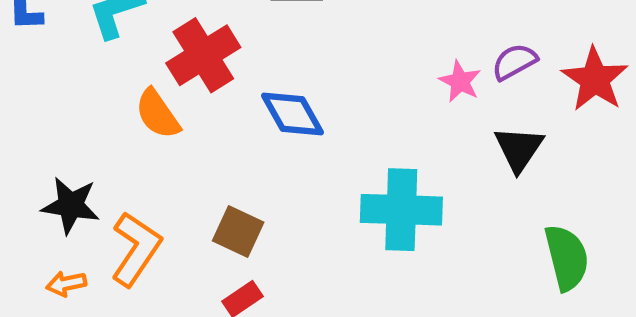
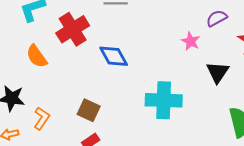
purple semicircle: (514, 62) -> (217, 18), moved
orange semicircle: (158, 114) -> (37, 56), moved
orange L-shape: (136, 249) -> (42, 118), size x0.7

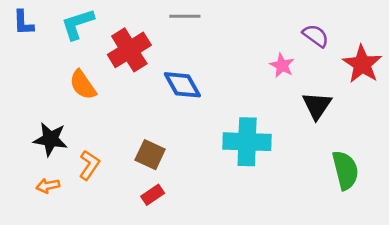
purple semicircle: (217, 18) -> (316, 36), turned 65

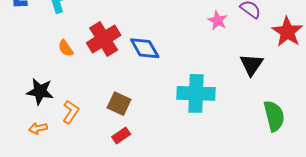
red cross: (129, 50) -> (104, 39), moved
pink star: (282, 65) -> (218, 21), moved
orange semicircle: (83, 85) -> (66, 48), size x0.7

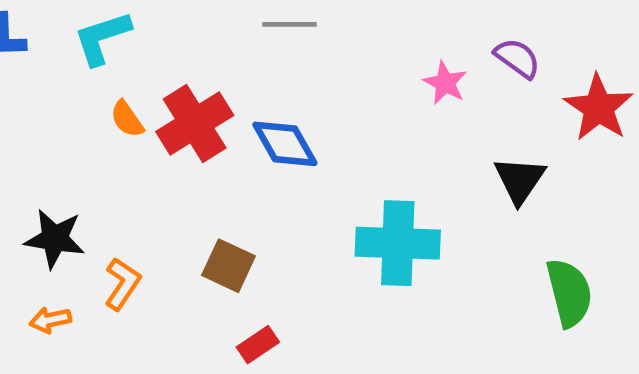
orange semicircle: (66, 48) -> (127, 119), moved
red rectangle: (121, 135) -> (258, 345), moved

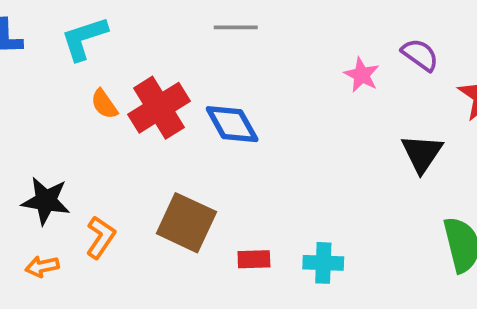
cyan cross: (398, 243) -> (323, 263), moved, size x0.6
brown square: (229, 266) -> (186, 223), size x1.4
red rectangle: (258, 345) -> (254, 259), moved, turned 32

